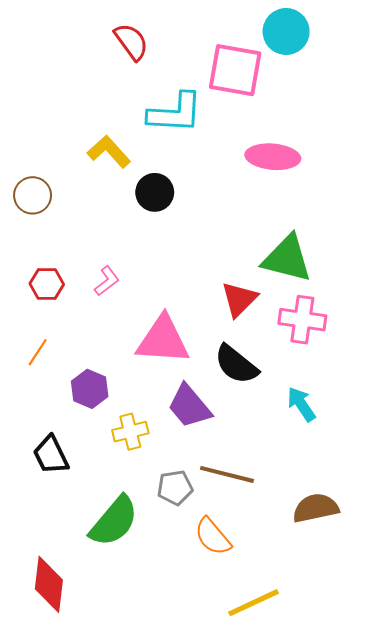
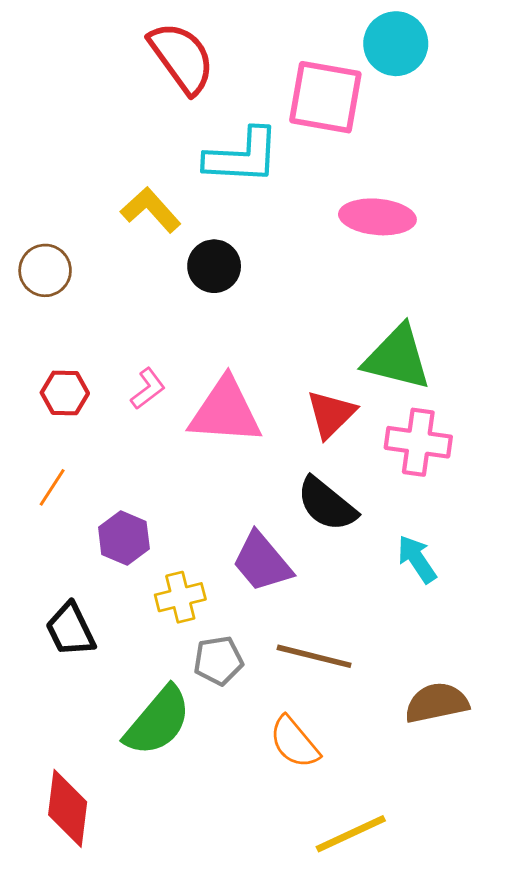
red semicircle: (131, 42) -> (182, 58), size x1.4
pink triangle: (163, 340) -> (225, 411), moved
gray pentagon: (175, 488) -> (218, 661), moved

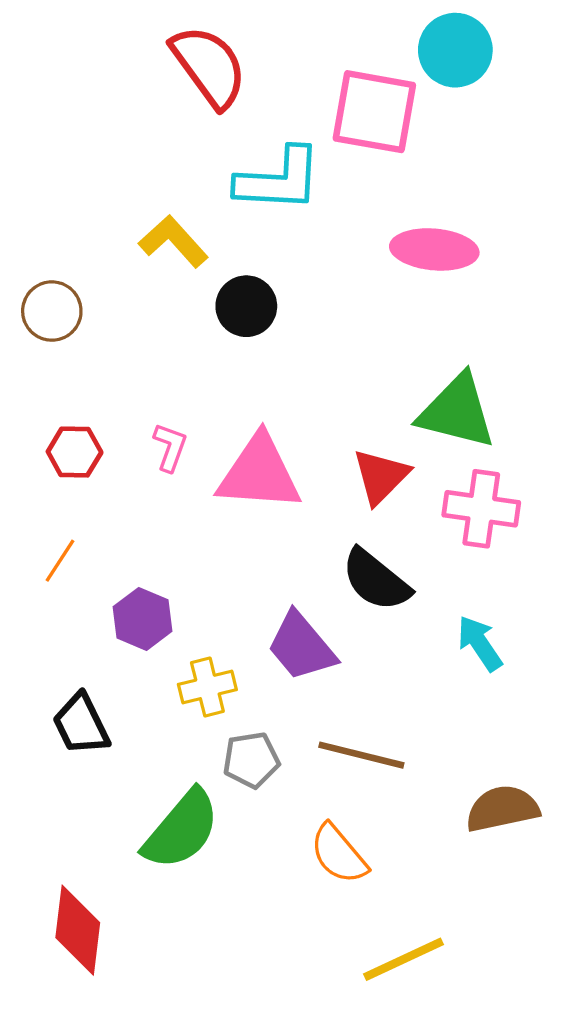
pink L-shape: (148, 389) -> (170, 447), turned -33

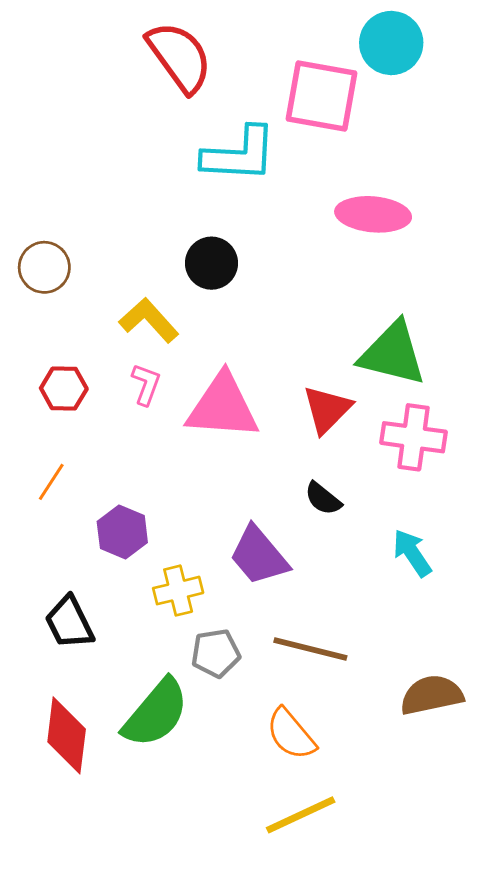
yellow L-shape: (173, 241) -> (149, 320), moved
black semicircle: (376, 580) -> (323, 499), size x0.6
red diamond: (78, 930) -> (67, 735), moved
yellow line: (403, 959) -> (301, 815), moved

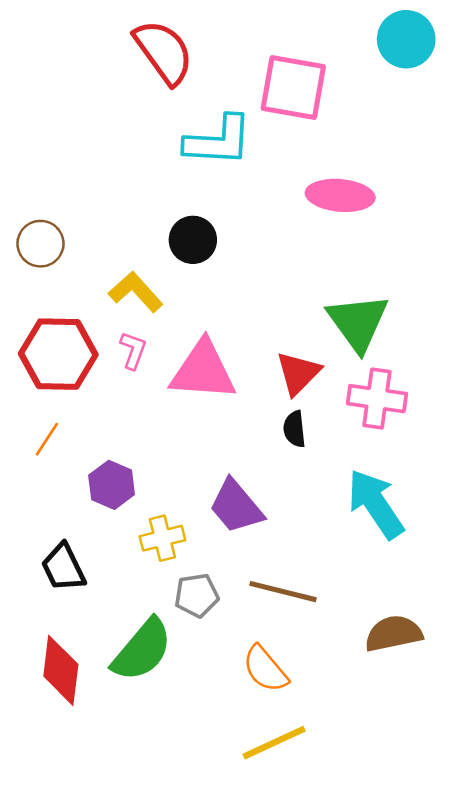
cyan circle: (391, 43) -> (406, 39), moved
green triangle: (393, 354) -> (358, 322), turned 40
red hexagon: (64, 389) -> (58, 354), size x1.8
black semicircle: (323, 499) -> (294, 429), moved, turned 45
cyan arrow: (412, 553) -> (376, 504), size x1.6

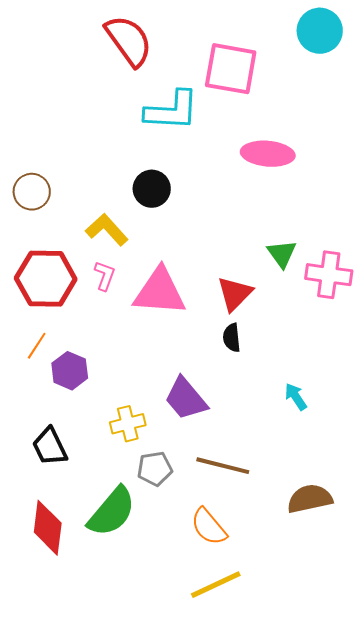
green triangle: (358, 322) -> (282, 254), size x0.6
pink cross: (377, 399) -> (329, 275), moved
purple hexagon: (112, 485) -> (70, 371), moved
cyan arrow: (376, 504) -> (296, 397), size x0.5

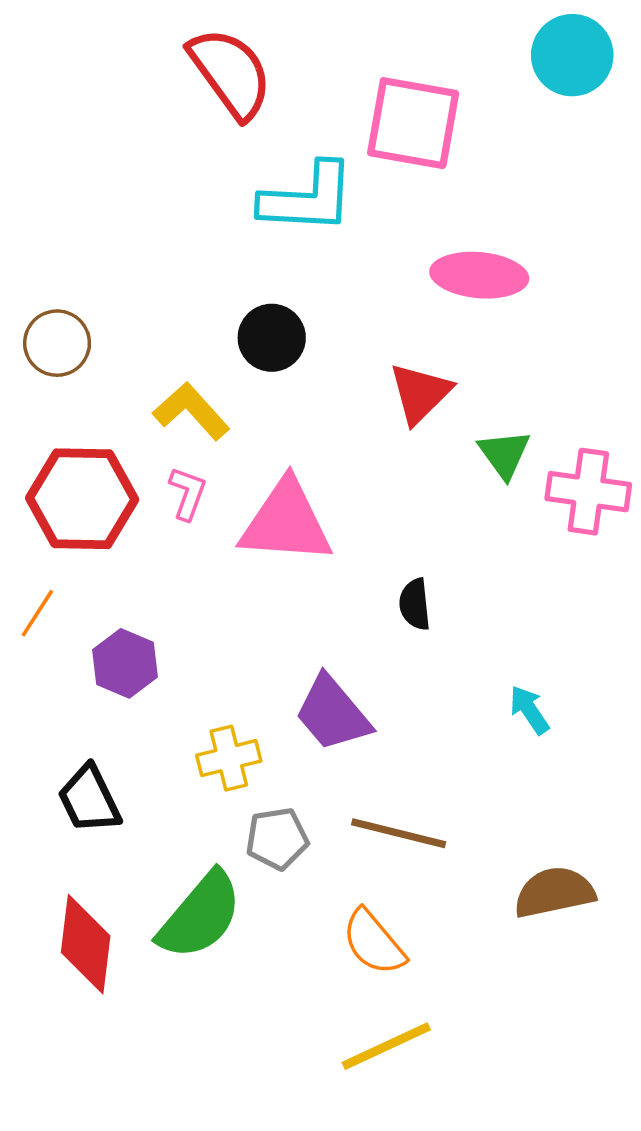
red triangle: (235, 294) -> (420, 393), moved
orange line: (37, 346) -> (37, 613), moved

